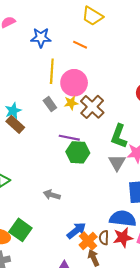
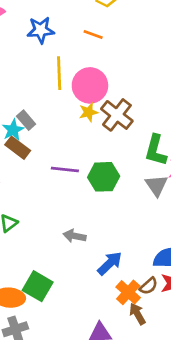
gray rectangle: (50, 104) -> (26, 120), moved
purple line: (69, 138) -> (65, 170), moved
blue arrow: (76, 230) -> (110, 263), moved
brown semicircle: (104, 238) -> (149, 286), turned -128

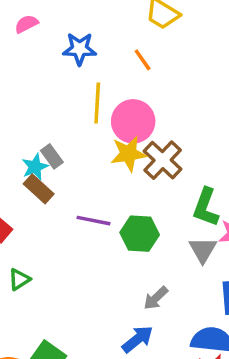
orange line: (93, 34) -> (143, 60), turned 30
yellow star: (89, 112) -> (128, 154), size x1.5
gray arrow: (75, 236) -> (156, 298), moved, turned -60

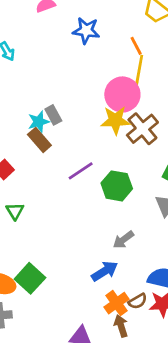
yellow line: (97, 103) -> (139, 71), moved
purple line: (93, 221) -> (81, 171), turned -52
green triangle: (19, 279) -> (15, 211), turned -36

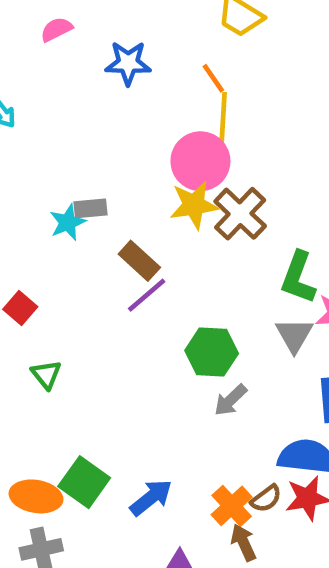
gray rectangle: (53, 115) -> (90, 208), turned -60
brown rectangle: (39, 140) -> (139, 261), moved
green hexagon: (117, 186) -> (212, 352), moved
blue arrow: (105, 271) -> (151, 498), moved

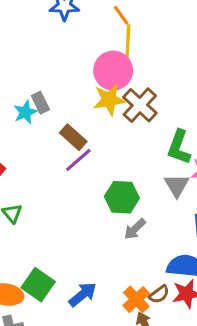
gray rectangle: (90, 208) -> (40, 103), turned 70

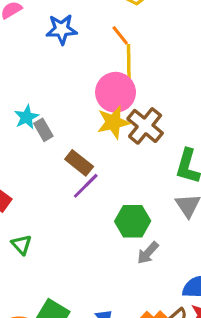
cyan star: (25, 112) -> (27, 117), moved

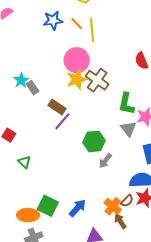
blue star: (62, 29) -> (53, 20), moved
yellow line: (129, 63) -> (92, 30), moved

